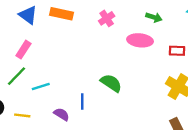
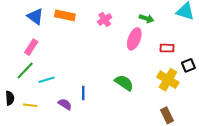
pink ellipse: (140, 40) -> (134, 39), turned -75
green semicircle: (111, 83) -> (124, 83), moved

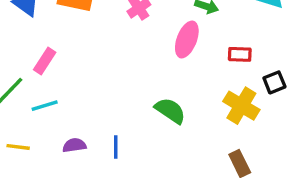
pink rectangle: (31, 47) -> (45, 61), moved
blue line: (83, 93) -> (116, 147), moved
purple semicircle: (65, 104) -> (74, 145), turned -40

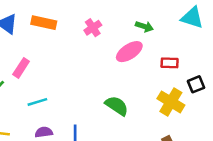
pink ellipse: (187, 39) -> (129, 52), turned 36
cyan line: (45, 106) -> (37, 102), moved

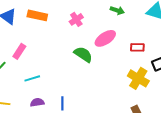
green arrow: (144, 26) -> (117, 10), moved
green semicircle: (117, 106) -> (83, 54), moved

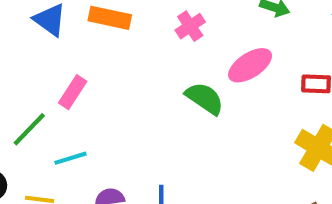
cyan line: (32, 78) -> (71, 158), moved

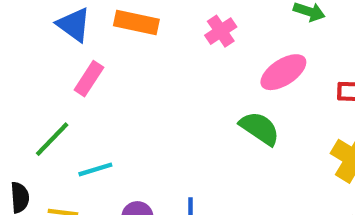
pink rectangle: (73, 92) -> (89, 79), moved
green semicircle: (205, 98) -> (260, 128), moved

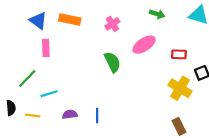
pink rectangle: (89, 79) -> (46, 48), turned -35
green semicircle: (260, 128) -> (112, 62), moved, turned 30

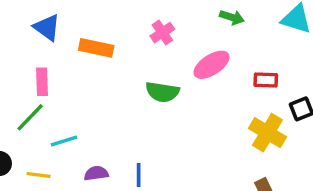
orange rectangle: (70, 19) -> (96, 48), moved
pink rectangle: (46, 48) -> (42, 82), moved
green semicircle: (112, 62) -> (162, 92), turned 125

